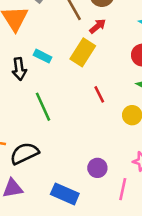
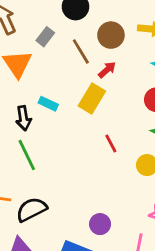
green line: (43, 107) -> (27, 155), moved
purple circle: (97, 168) -> (100, 224), moved

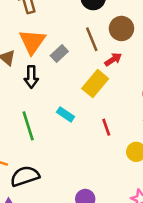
gray rectangle: (45, 37) -> (59, 53), moved
cyan rectangle: (48, 104) -> (65, 114), moved
black arrow: (23, 118) -> (31, 77), moved

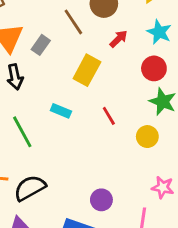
red arrow: (113, 59) -> (119, 39), moved

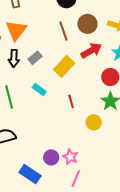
red arrow: (119, 39) -> (91, 51), size x1.5
gray rectangle: (41, 45) -> (35, 58), moved
pink star: (163, 187) -> (70, 157), moved

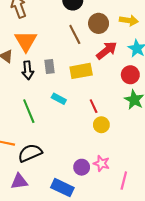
gray rectangle: (35, 58) -> (50, 67), turned -48
yellow rectangle: (64, 66) -> (81, 71), turned 45
yellow circle: (94, 122) -> (101, 125), moved
pink line: (76, 179) -> (124, 181), moved

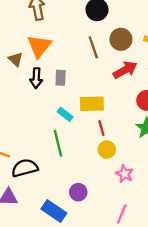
yellow rectangle: (81, 71) -> (92, 104), moved
green line: (29, 111) -> (58, 143), moved
pink star: (101, 163) -> (125, 174), moved

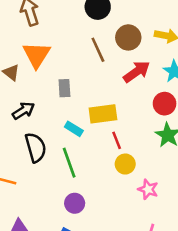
black arrow: (36, 78) -> (23, 111), moved, turned -120
black semicircle: (25, 168) -> (36, 147), moved, turned 95
purple circle: (78, 192) -> (75, 203), moved

